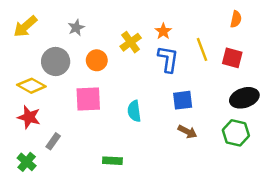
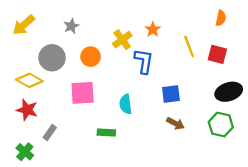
blue L-shape: (168, 59) -> (144, 61), moved
green rectangle: (112, 161) -> (106, 133), moved

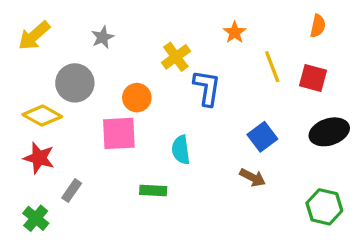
orange star: (153, 29) -> (235, 32), moved
orange circle: (91, 57) -> (137, 98), moved
blue square: (171, 94) -> (262, 137), moved, turned -30
green hexagon: (221, 125) -> (324, 207), moved

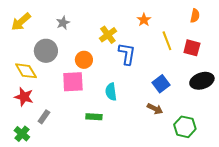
yellow diamond: (42, 116) -> (26, 71), turned 30
green hexagon: (324, 207) -> (185, 127), moved

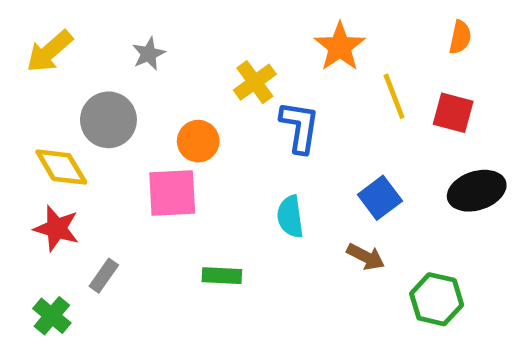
orange star: (144, 20) -> (340, 47), size x1.5
cyan semicircle: (111, 92) -> (290, 217), moved

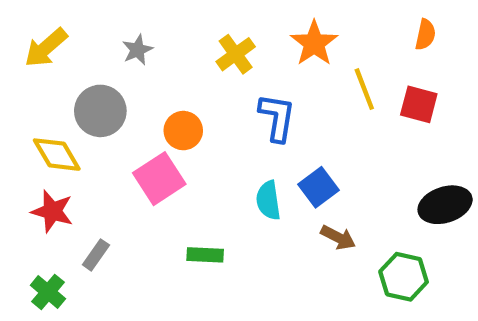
yellow cross: (255, 82) -> (236, 54), moved
black ellipse: (477, 191) -> (445, 205), moved
pink square: (172, 193) -> (159, 179), turned -30
blue square: (380, 198) -> (318, 187), moved

